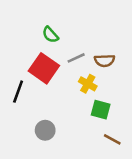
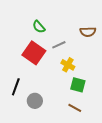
brown semicircle: (105, 61) -> (88, 32), moved
black line: (18, 92) -> (16, 87), moved
brown line: (112, 139) -> (75, 108), moved

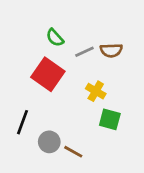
brown semicircle: (88, 32) -> (111, 50), moved
gray line: (59, 45) -> (84, 52), moved
brown line: (75, 108) -> (73, 152), moved

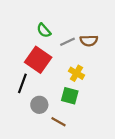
green square: (110, 119) -> (70, 96), moved
black line: (22, 122) -> (22, 83), moved
gray circle: (49, 142) -> (39, 105), moved

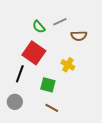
gray line: (67, 42) -> (60, 22), moved
green square: (70, 96) -> (48, 85), moved
gray circle: (39, 105) -> (15, 102), moved

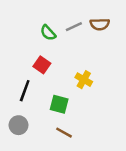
brown semicircle: (79, 36) -> (100, 24), moved
red square: (34, 53) -> (42, 65), size x0.6

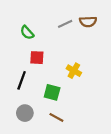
green semicircle: (48, 33) -> (27, 33), moved
red square: (42, 65) -> (37, 58), turned -32
gray circle: (18, 125) -> (25, 113), moved

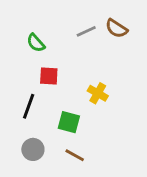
brown semicircle: (88, 22) -> (116, 28), turned 35

